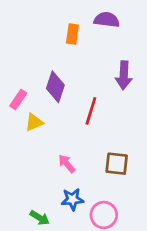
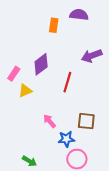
purple arrow: (124, 75) -> (92, 56), turned 66
purple diamond: (55, 87) -> (41, 64), turned 35
blue star: (72, 199) -> (66, 139), moved

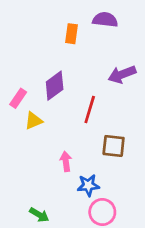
pink arrow: (49, 121) -> (66, 161), turned 32
brown square: (86, 121) -> (114, 146), moved

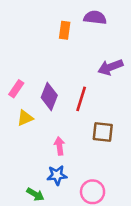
purple diamond: (55, 86) -> (49, 96), moved, turned -32
yellow triangle: (34, 121) -> (25, 118), moved
blue star: (88, 185) -> (57, 175), moved

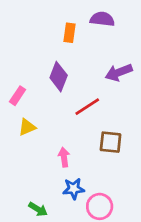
purple diamond: (49, 96) -> (59, 77), moved
red line: (81, 99) -> (87, 107), turned 40
blue star: (57, 175) -> (74, 189), moved

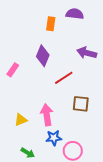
purple arrow: (119, 72) -> (87, 53), turned 36
yellow triangle: (27, 127) -> (21, 120), moved
pink arrow: (64, 157) -> (47, 115), size x1.5

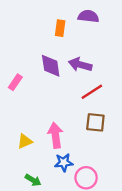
purple arrow: (87, 53) -> (80, 65), moved
purple diamond: (43, 56) -> (51, 66), turned -30
red line: (64, 78) -> (92, 92), moved

